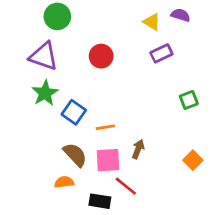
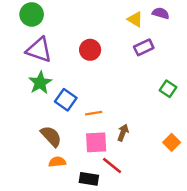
green circle: (57, 16) -> (32, 14), moved
green square: (189, 100) -> (168, 89), turned -35
brown semicircle: (75, 155) -> (51, 136), moved

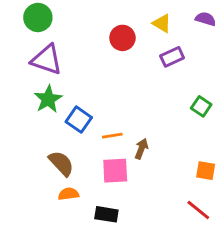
purple semicircle: (161, 13) -> (206, 19), moved
red circle: (90, 50) -> (122, 38), moved
brown arrow: (123, 133) -> (141, 149), moved
orange square: (172, 142) -> (206, 171), turned -35
red line: (112, 166) -> (198, 210), moved

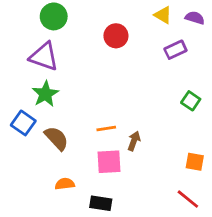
green circle: (38, 17) -> (54, 16), moved
yellow triangle: (162, 23) -> (163, 15), moved
purple rectangle: (172, 57) -> (175, 50), moved
blue square: (79, 120) -> (23, 123), moved
brown semicircle: (61, 163) -> (56, 138), moved

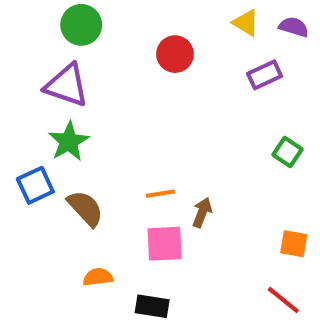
blue square: (23, 123) -> (35, 185), turned 30

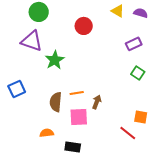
purple rectangle: (265, 75) -> (134, 44), moved
green star: (69, 142) -> (55, 60), moved
brown semicircle: (85, 208) -> (56, 102), moved, turned -132
red line: (283, 300) -> (128, 133), moved

